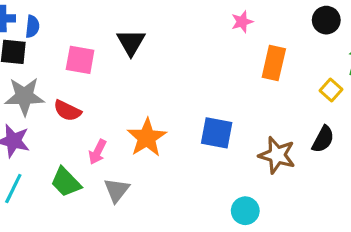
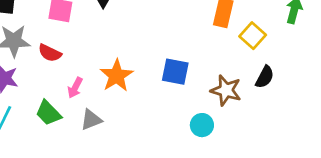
yellow square: (331, 90) -> (253, 36), moved, size x1.4
gray triangle: (117, 190) -> (91, 120), turned 30
cyan circle: (245, 211) -> (202, 125), moved

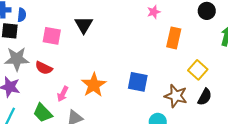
yellow square: (253, 36) -> (198, 70), moved
black semicircle: (265, 77) -> (205, 97), moved

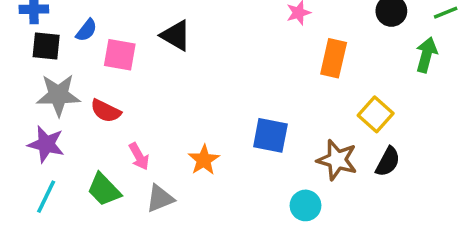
blue semicircle: (22, 15) -> (86, 30), moved, turned 32
black triangle: (84, 25) -> (176, 35), turned -30
orange star: (94, 85) -> (204, 160), moved, size x0.7
pink arrow: (63, 94) -> (139, 156), turned -56

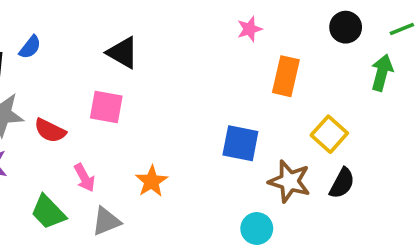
pink square: (120, 55) -> (106, 107), moved
blue square: (270, 135) -> (240, 143), moved

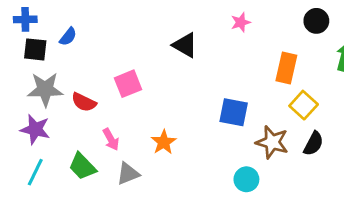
black triangle: (123, 53) -> (185, 45), moved
orange rectangle: (286, 76) -> (286, 68), moved
pink square: (106, 107) -> (128, 84), turned -32

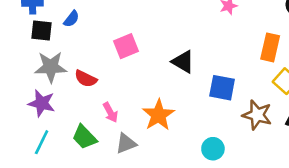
black triangle: (185, 45) -> (183, 62), moved
pink square: (128, 84) -> (126, 46), moved
orange star: (164, 142) -> (158, 115), size x1.4
cyan circle: (246, 179) -> (213, 149), moved

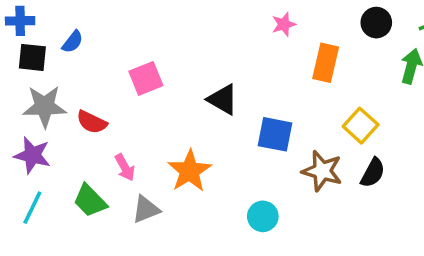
orange rectangle: (270, 47) -> (326, 63), moved

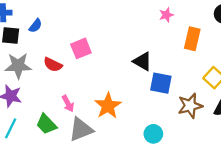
black triangle: (223, 99) -> (143, 61), moved
red semicircle: (92, 122) -> (53, 65), moved
brown star: (322, 171) -> (190, 106), turned -30
gray triangle: (146, 209) -> (81, 130), size x1.4

